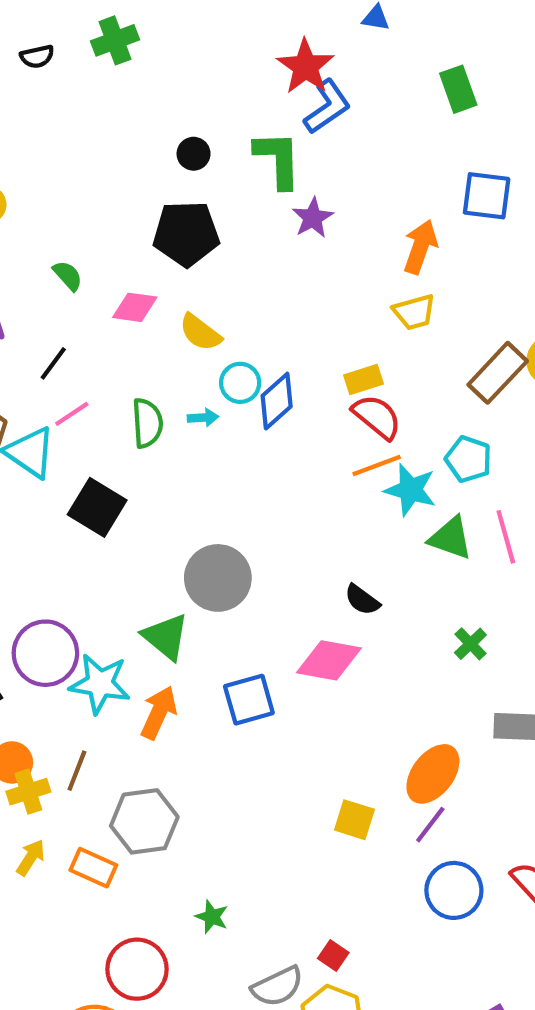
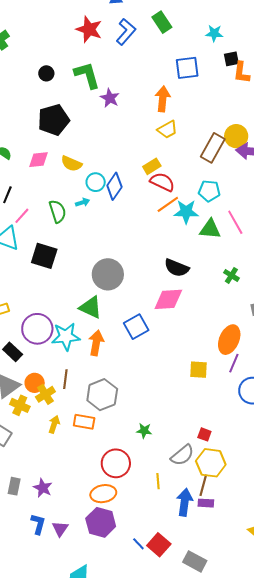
blue L-shape: (327, 107) -> (126, 32), moved
black circle: (194, 154) -> (46, 73), moved
black semicircle: (362, 600) -> (177, 268), size x1.4

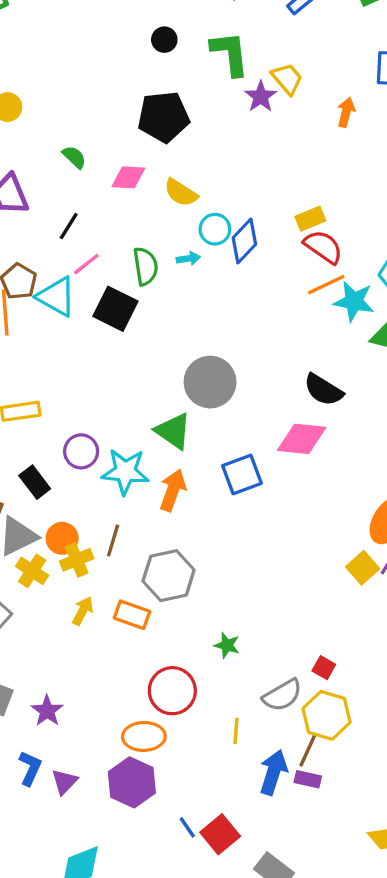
orange arrow: (163, 99) -> (346, 112), size x0.7
yellow trapezoid: (167, 130) -> (287, 79), moved, turned -110
black square: (44, 256) -> (115, 309), moved
purple circle: (37, 329) -> (81, 451), size x0.7
yellow square: (198, 370) -> (363, 568), moved, turned 36

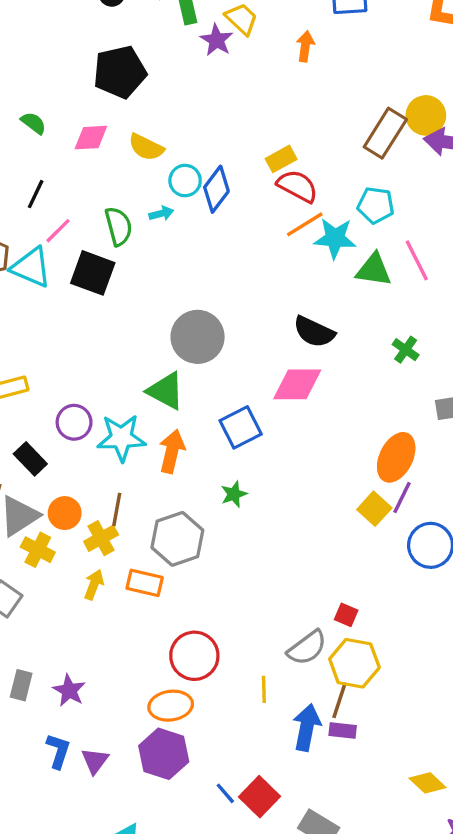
yellow cross: (77, 560) -> (101, 538), moved
green star: (227, 645) -> (234, 494), moved, turned -30

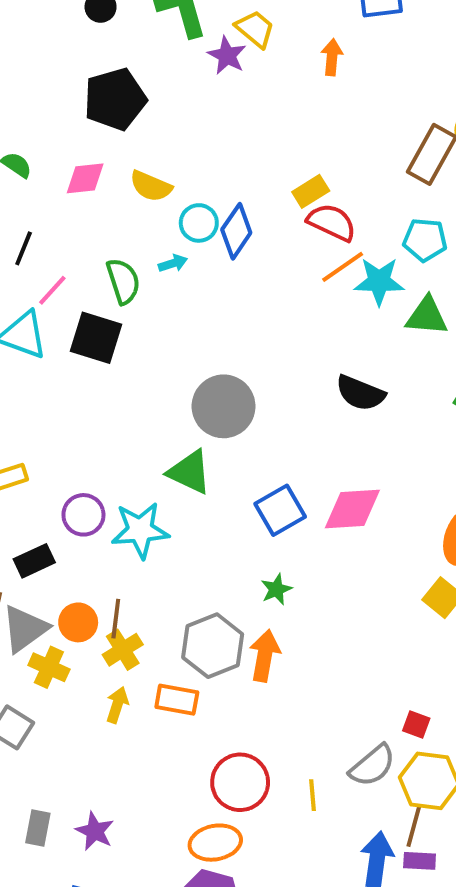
pink diamond: (297, 384) -> (352, 509), moved
orange arrow: (172, 451) -> (265, 656), moved
black rectangle: (30, 459) -> (34, 561), turned -68
brown line: (117, 509) -> (116, 619), moved
yellow line: (264, 689) -> (313, 795), moved

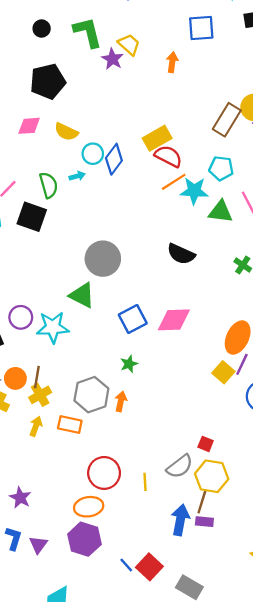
yellow rectangle: (311, 191) -> (157, 138), size x1.4
orange arrow: (265, 656) -> (121, 401), size x0.7

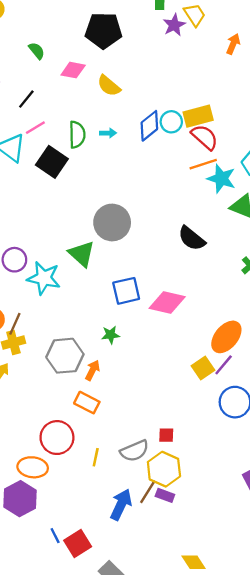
cyan circle: (93, 154) -> (171, 122), moved
orange rectangle: (70, 425) -> (87, 403), moved
red square: (206, 444) -> (166, 435), turned -35
purple rectangle: (204, 522) -> (165, 495), moved

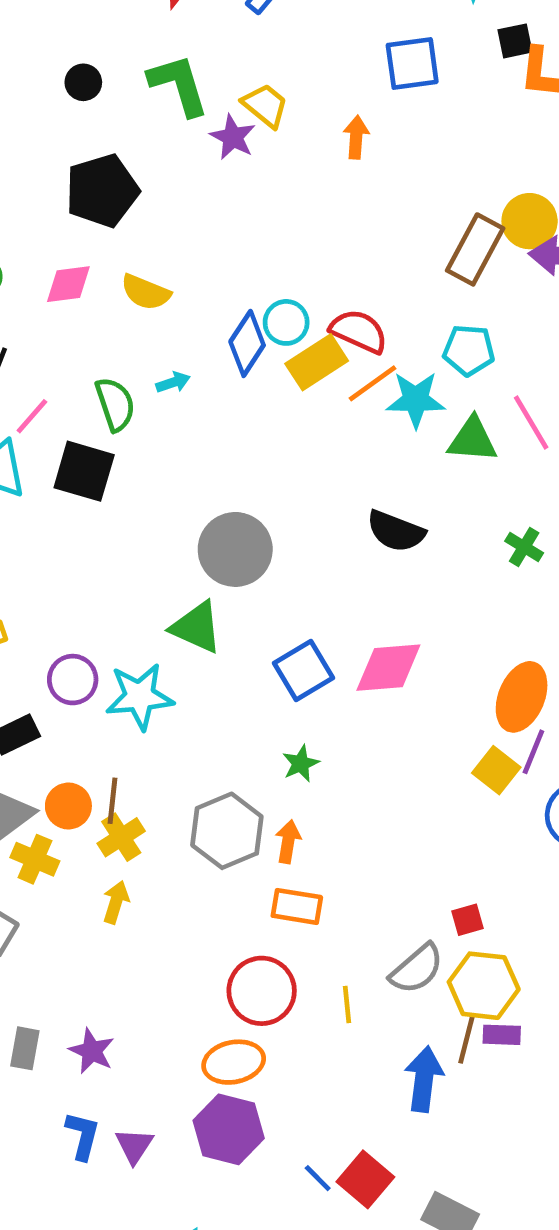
yellow rectangle: (198, 116) -> (317, 362), moved

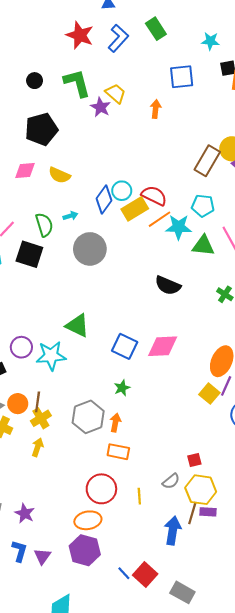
gray circle: (235, 549) -> (90, 249), moved
blue square: (304, 671) -> (125, 346), turned -35
gray semicircle: (417, 969) -> (171, 481), size x0.7

